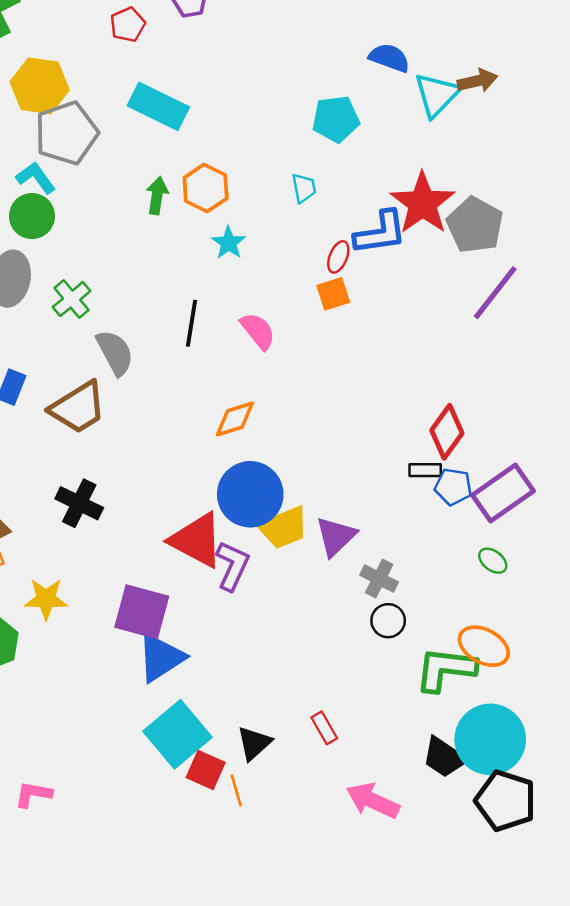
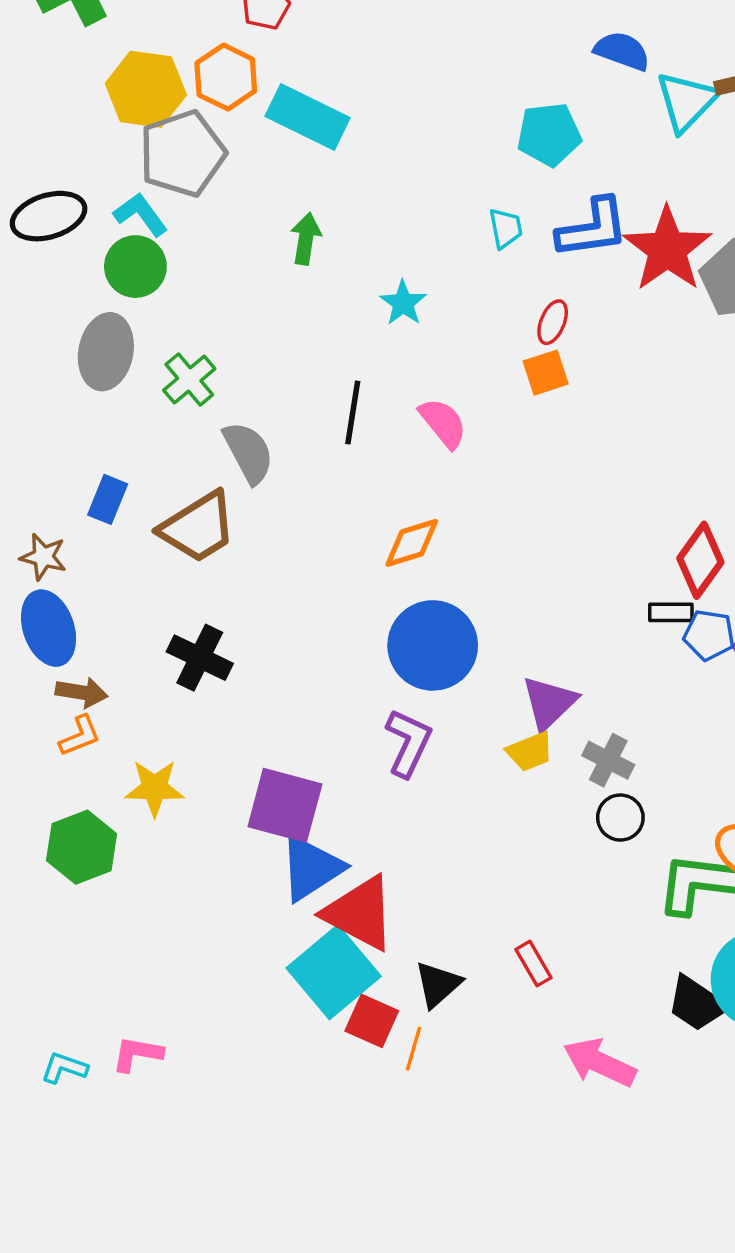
orange hexagon: (206, 188) -> (226, 77), moved
blue L-shape: (380, 233) -> (593, 228), moved
yellow trapezoid: (283, 527) -> (530, 751), moved, size x0.7
red triangle: (197, 540) -> (360, 913), moved
orange line: (236, 790) -> (414, 1049), turned 32

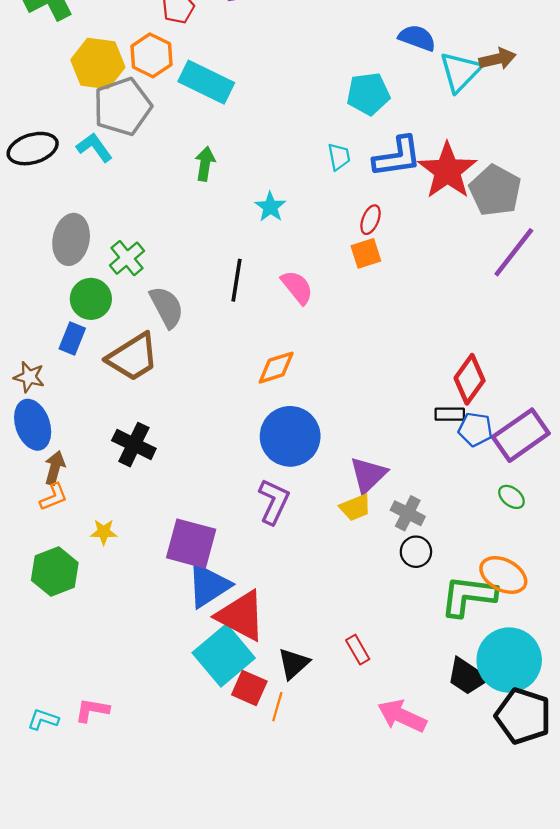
green circle: (135, 267) -> (91, 299), moved
brown arrow: (82, 692) -> (55, 468), turned -84
yellow star: (155, 788) -> (104, 532), size x0.7

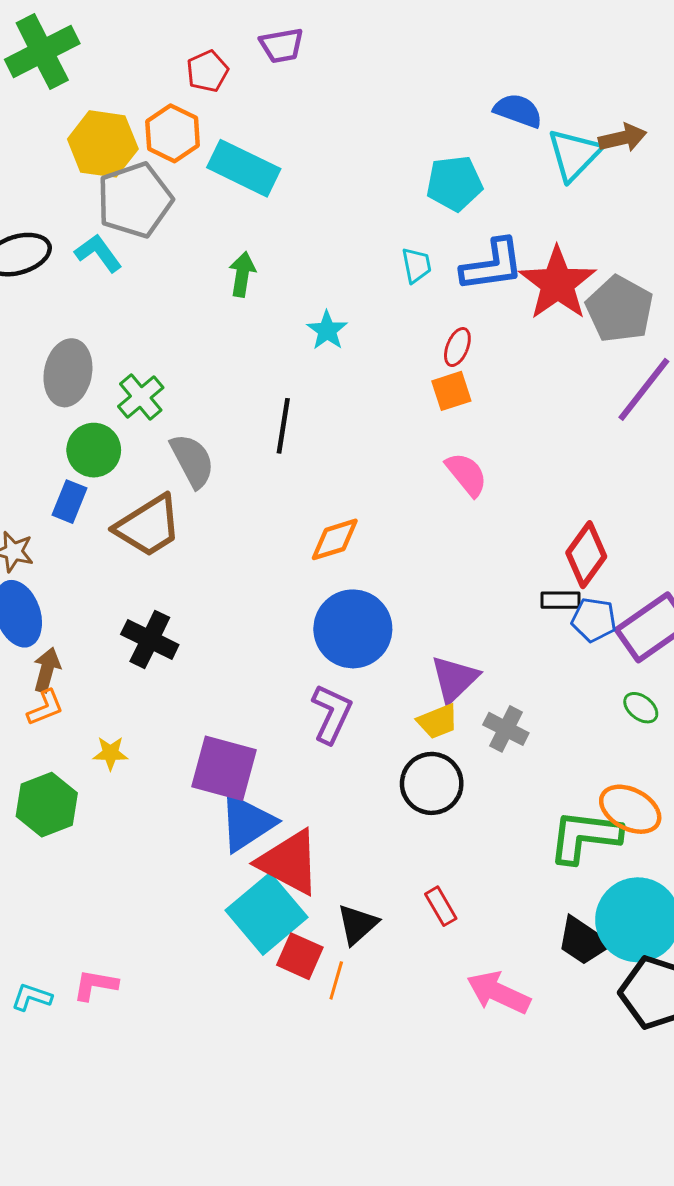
pink semicircle: (297, 287) -> (467, 474), moved
black circle: (416, 552) -> (432, 783), moved, size x1.5

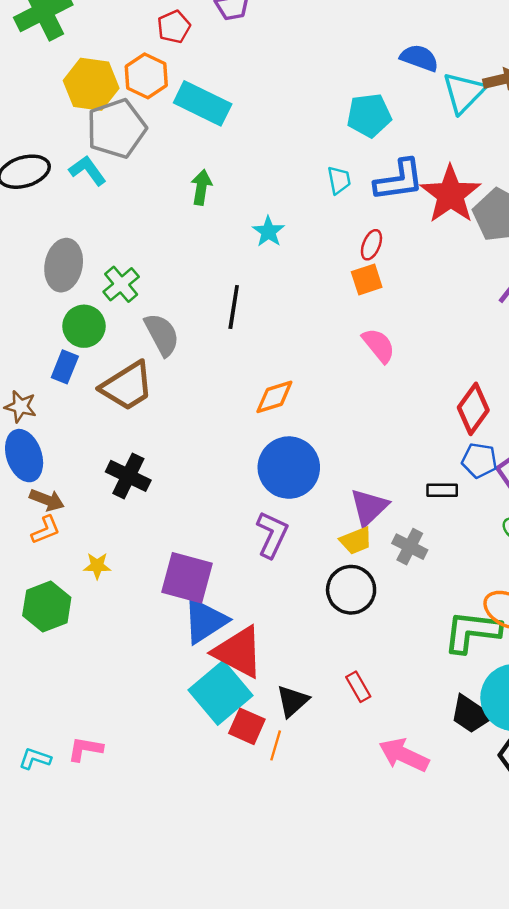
black rectangle: (560, 600) -> (442, 490), moved
brown arrow: (47, 670) -> (47, 500), turned 96

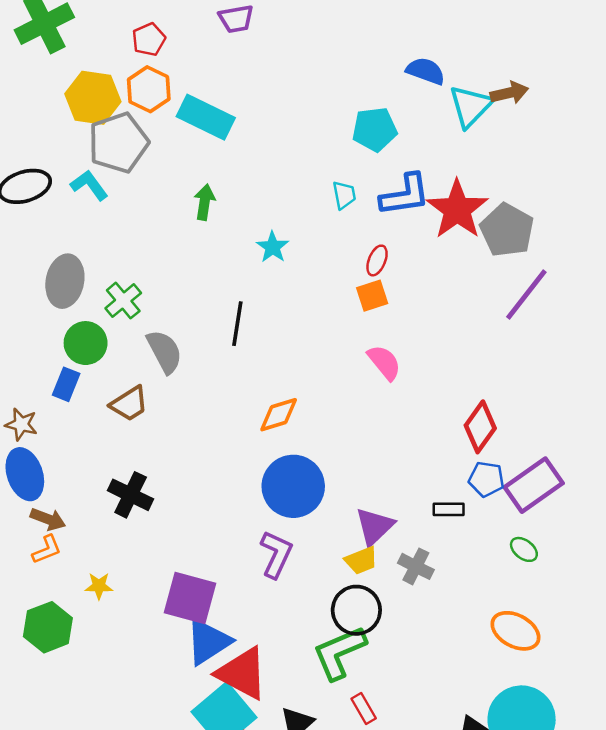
red pentagon: (174, 27) -> (149, 39), moved
brown trapezoid: (127, 386) -> (129, 404), size x0.7
green L-shape: (472, 632) -> (339, 653), moved, turned -30

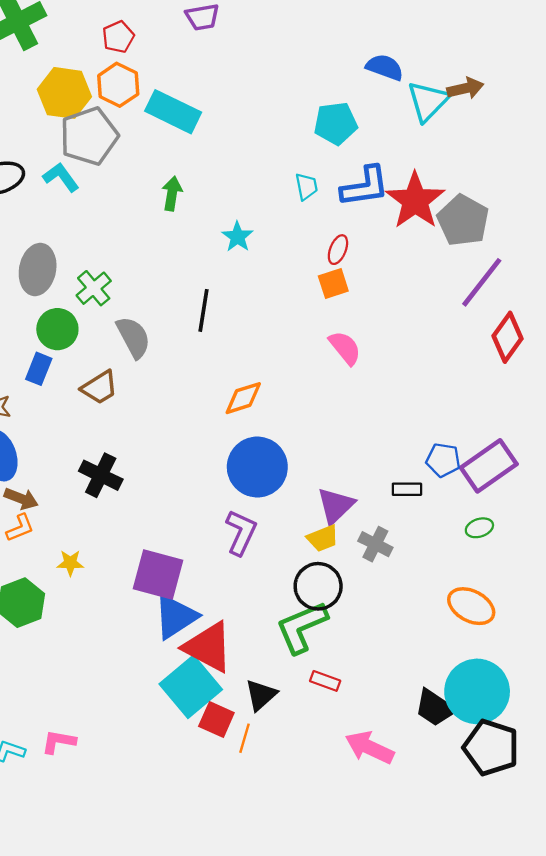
red diamond: (480, 427) -> (507, 337), moved
green ellipse: (524, 549) -> (479, 528), turned -56
red rectangle: (364, 709) -> (325, 681), turned -40

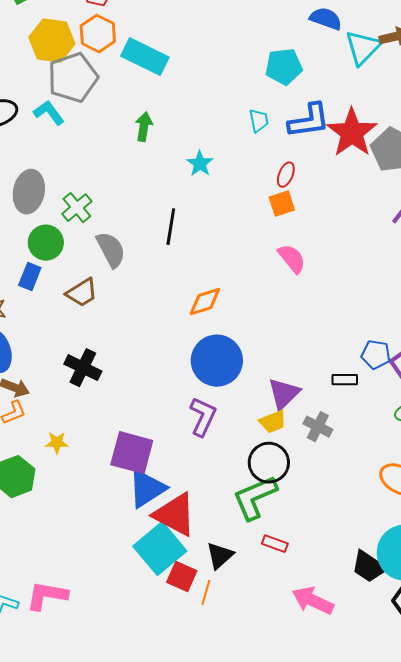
pink L-shape: (59, 742) -> (47, 596), size x1.4

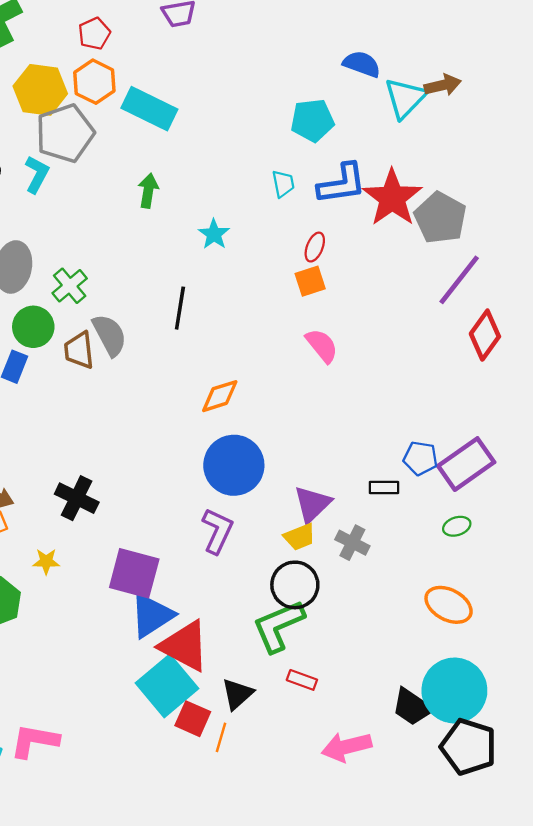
cyan L-shape: (49, 113) -> (37, 174), turned 64
brown trapezoid: (82, 293) -> (79, 350), moved, turned 116
black cross: (83, 368) -> (77, 498), moved
pink arrow: (313, 601) -> (346, 747), turned -39

